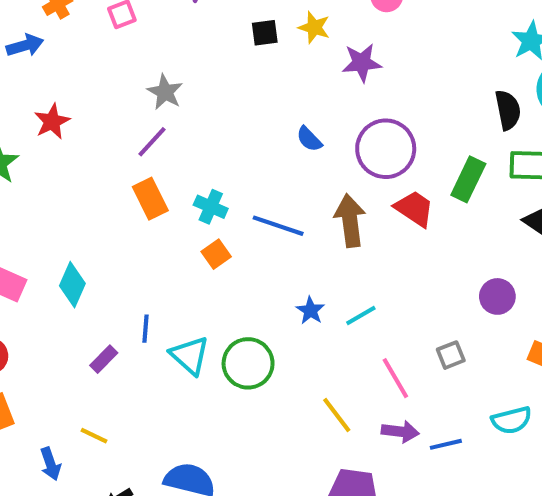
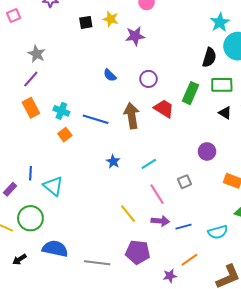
black semicircle: (508, 110) -> (209, 57), turned 30
purple circle: (386, 149) -> (148, 79), size x0.6
cyan line: (361, 315) -> (149, 164), moved
green circle: (248, 363) -> (30, 218), moved
cyan semicircle: (512, 420) -> (218, 232), moved

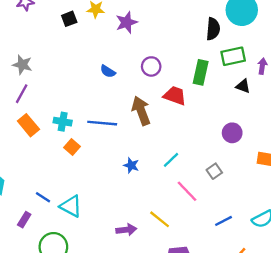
blue line: (30, 173) -> (43, 197), turned -48
purple arrow: (160, 221) -> (126, 230), moved

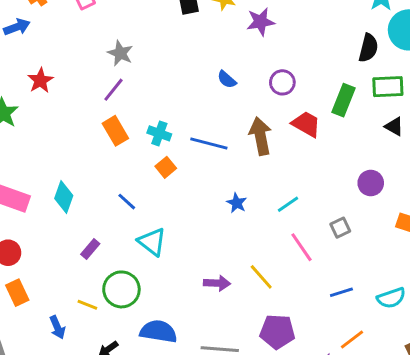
blue line: (43, 197) -> (127, 202), moved

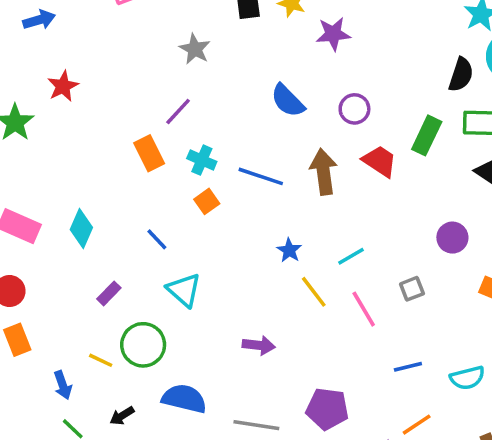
gray star: (120, 53) -> (195, 49), moved
blue semicircle: (227, 79) -> (288, 101), size x1.5
purple line: (114, 90) -> (178, 111), moved
yellow line: (261, 277) -> (314, 292), moved

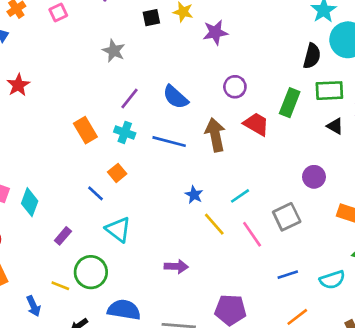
blue semicircle: (288, 101) -> (176, 97), moved
purple line: (178, 111) -> (130, 98), moved
orange square: (207, 201) -> (117, 173), moved
cyan diamond: (81, 229) -> (30, 202), moved
gray square: (412, 289) -> (287, 217), size x1.5

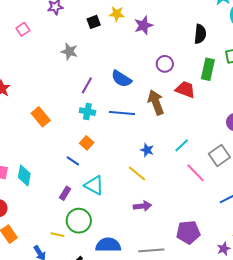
black semicircle: (312, 56) -> (200, 34), moved
orange rectangle: (85, 130) -> (41, 117), moved
yellow line: (214, 224) -> (137, 174), moved
purple rectangle: (63, 236) -> (65, 193), moved

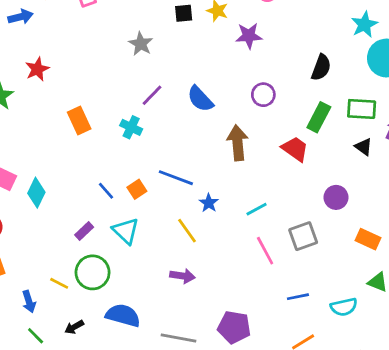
red trapezoid: (185, 89) -> (295, 149), moved
cyan cross: (87, 112) -> (131, 127), moved
blue line: (122, 113) -> (176, 178), moved
orange square: (87, 143) -> (137, 189), moved

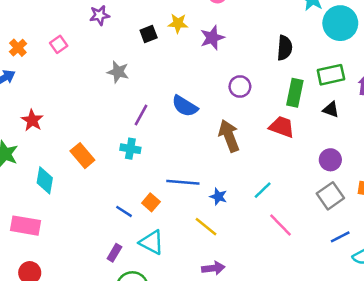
black triangle: (364, 147) -> (331, 109), moved
cyan diamond: (36, 193) -> (45, 180), moved
gray square: (303, 236) -> (330, 196), moved
blue line: (298, 297) -> (340, 237), moved

